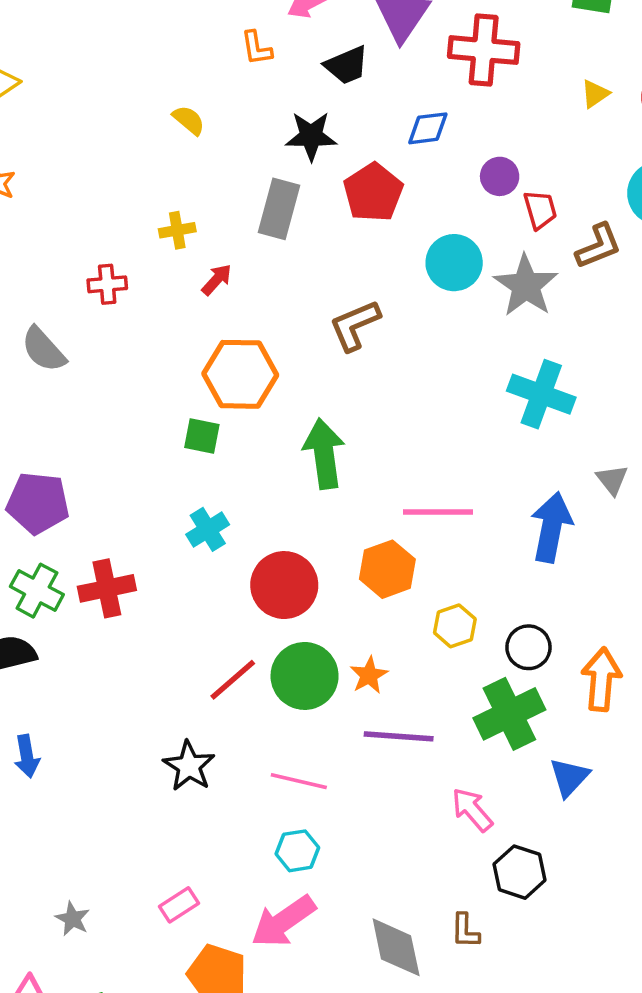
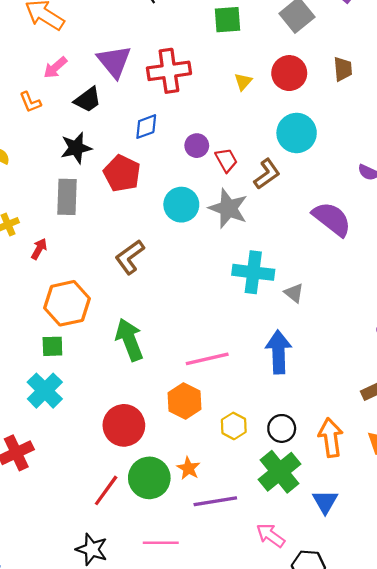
gray triangle: (612, 480) -> (294, 293), moved
cyan cross: (208, 529) -> (45, 391), moved, size x1.4

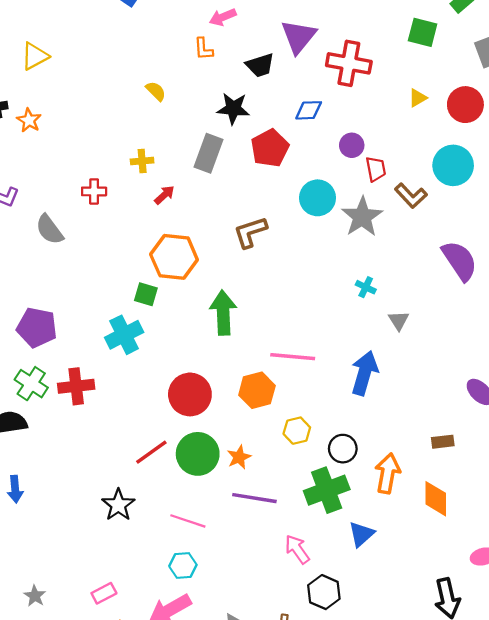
pink arrow: (55, 68) -> (223, 17), moved
brown L-shape: (267, 174) -> (411, 196), turned 64
cyan cross: (253, 272) -> (366, 287), size x0.5

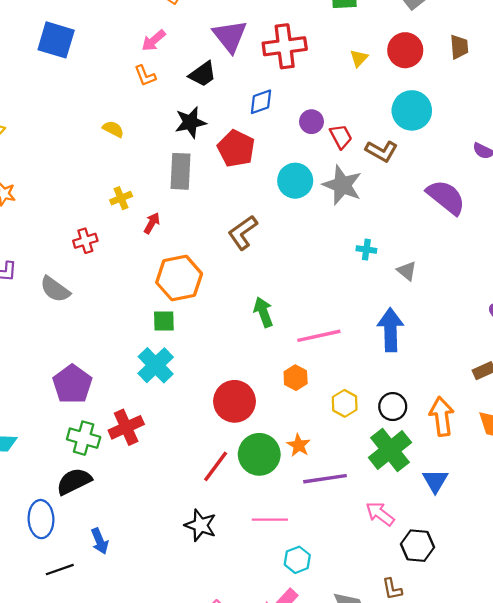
green arrow: (223, 313) -> (263, 312), moved, size x0.7
purple pentagon: (37, 328) -> (72, 384), turned -30
orange hexagon: (257, 390) -> (296, 378), size x0.7
cyan hexagon: (183, 565) -> (297, 560), moved

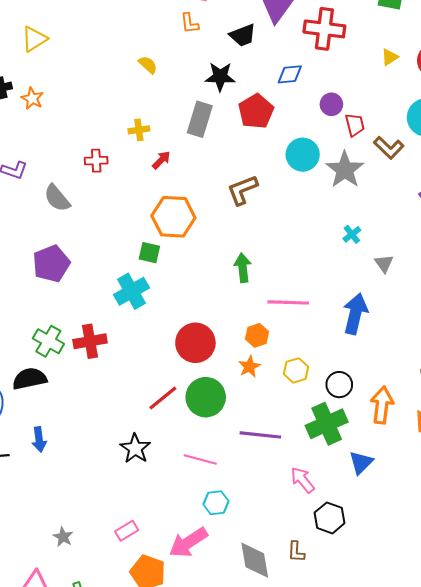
cyan cross: (366, 250) -> (352, 234), turned 30
purple pentagon: (72, 384) -> (51, 264), moved
orange star: (299, 445) -> (249, 367), moved

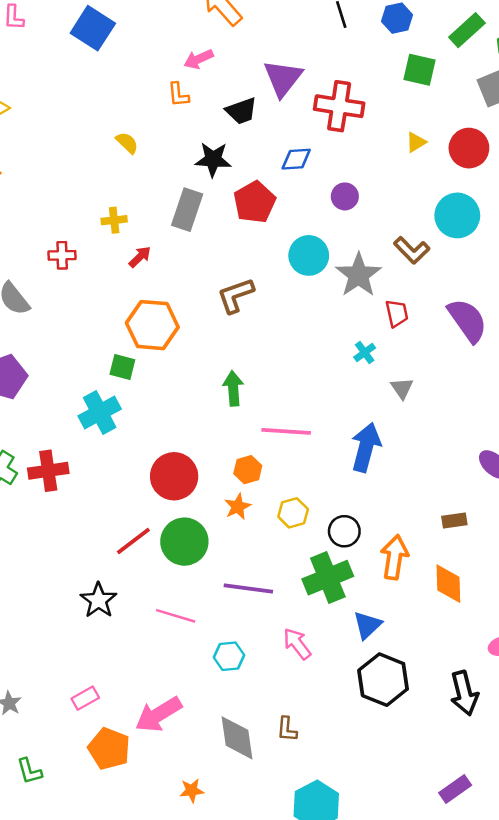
red trapezoid: (355, 125) -> (397, 313), moved
cyan hexagon: (216, 503) -> (229, 656), moved
black hexagon: (330, 518) -> (383, 680), moved, size x1.4

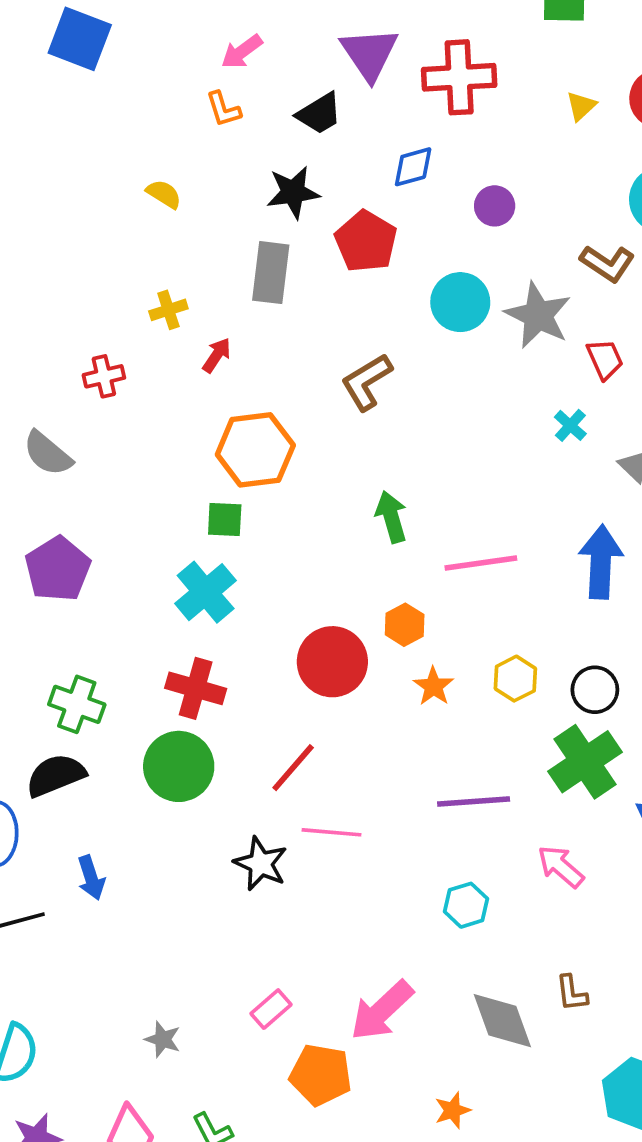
orange hexagon: (248, 470) -> (405, 625), moved
red cross: (48, 471) -> (196, 688), moved, turned 36
green circle: (184, 542) -> (179, 766), moved
pink line: (176, 616) -> (331, 832), moved

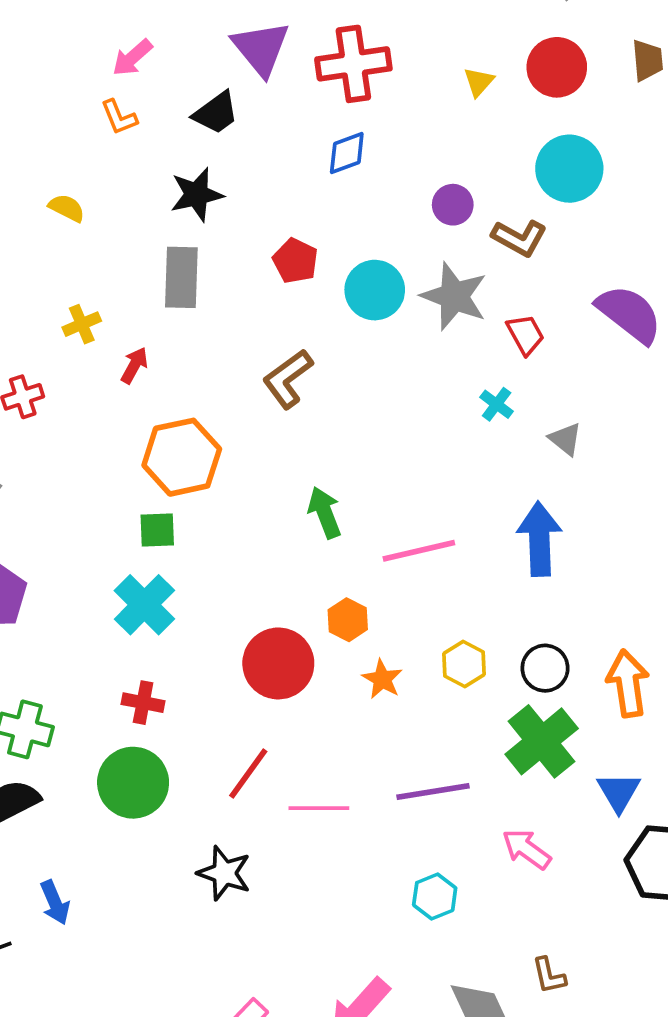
blue diamond: (413, 167) -> (347, 153), moved
purple circle: (495, 206) -> (453, 205), moved
red pentagon: (366, 241) -> (295, 261), moved, size x0.7
red cross: (196, 688) -> (143, 703), size x0.7
pink line: (331, 832) -> (319, 808), moved

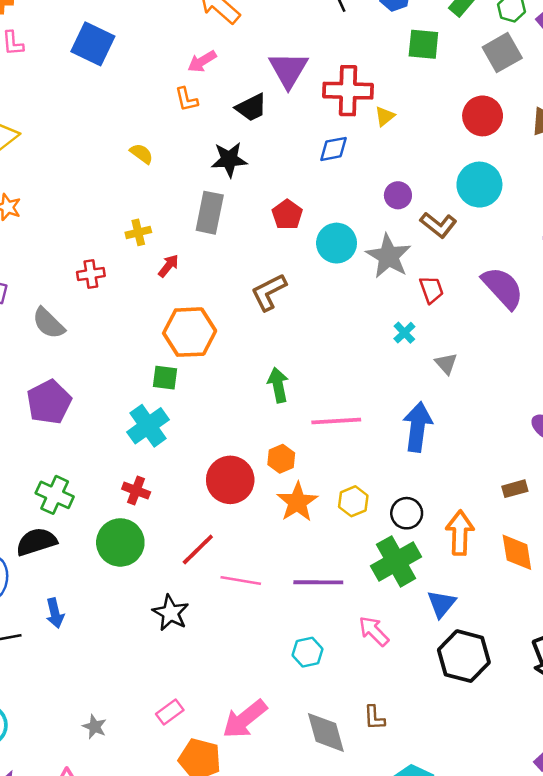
yellow triangle: (479, 82) -> (385, 116), moved
orange star: (382, 679) -> (297, 502), size x1.5

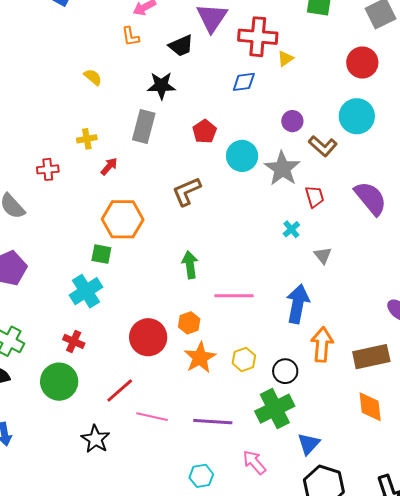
brown rectangle: (515, 489) -> (371, 357), size x1.8
orange arrow: (460, 533) -> (322, 344), moved

